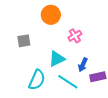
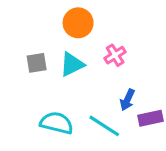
cyan triangle: (57, 59) -> (72, 64), moved
cyan semicircle: (37, 80) -> (57, 123), turned -100

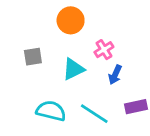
cyan triangle: (72, 64) -> (73, 69), moved
blue arrow: (127, 100) -> (115, 75), moved

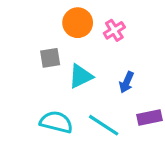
pink cross: (104, 50) -> (114, 30), moved
gray square: (33, 57) -> (50, 58), moved

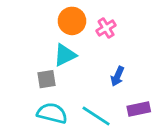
gray square: (50, 58) -> (46, 79), moved
cyan triangle: (81, 76) -> (65, 55), moved

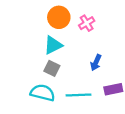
gray square: (46, 79) -> (52, 68), moved, turned 35
cyan line: (96, 116) -> (79, 95), turned -35

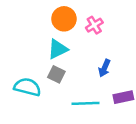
cyan semicircle: (43, 93) -> (27, 87), moved

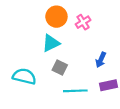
blue arrow: (104, 68) -> (101, 60), moved
gray square: (56, 74) -> (60, 68), moved

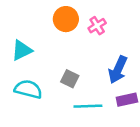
cyan triangle: (51, 43) -> (22, 50), moved
blue arrow: (101, 60) -> (118, 70), size x1.5

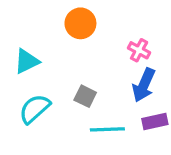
pink cross: (97, 26) -> (139, 50), moved, turned -30
cyan semicircle: (28, 89) -> (35, 109), turned -56

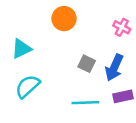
pink cross: (139, 50) -> (122, 27), moved
gray square: (85, 96) -> (87, 64), moved

